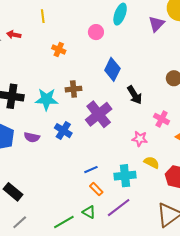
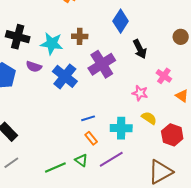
blue cross: (63, 131) -> (65, 76), size x1.4
purple semicircle: (32, 137) -> (34, 67), moved

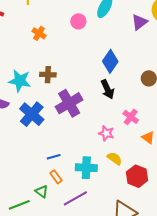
blue diamond: (121, 21) -> (110, 61), moved
green triangle: (81, 160) -> (42, 191), moved

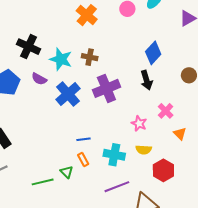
orange cross: (39, 33) -> (87, 15), size x1.5
yellow semicircle: (115, 158) -> (144, 150), turned 140
purple line: (75, 198) -> (117, 187), moved

